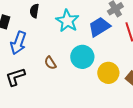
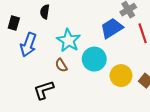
cyan star: (67, 21) -> (68, 41), moved
black L-shape: (15, 77) -> (44, 90), moved

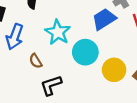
brown semicircle: (61, 65) -> (36, 61), moved
black L-shape: (44, 90) -> (51, 85), moved

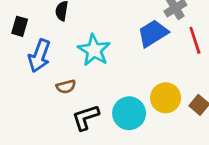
cyan circle: (85, 52) -> (129, 113), moved
brown semicircle: (36, 61) -> (66, 87), turned -72

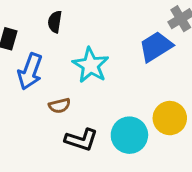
black L-shape: (86, 117) -> (81, 140), turned -144

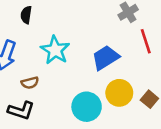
blue trapezoid: (156, 47) -> (105, 58), moved
black L-shape: (81, 140) -> (21, 110), moved

